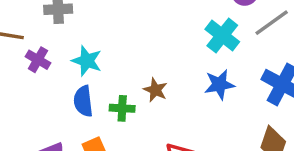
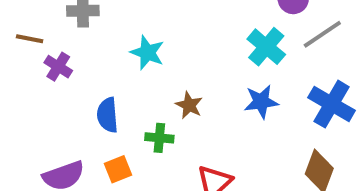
cyan star: (87, 61) -> (147, 53), moved
green cross: (122, 108) -> (159, 138), moved

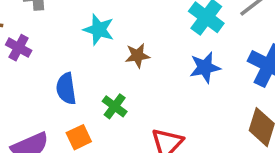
brown star: (189, 105) -> (137, 55), moved, turned -30
green cross: (159, 138) -> (115, 106), turned 35

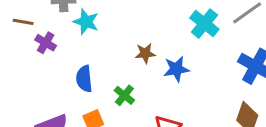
cyan star: (99, 30) -> (86, 22), moved
blue star: (205, 67) -> (176, 69), moved

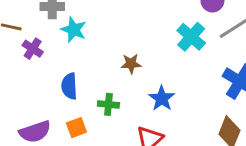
blue star: (176, 69) -> (162, 98), moved, turned -30
green cross: (124, 95) -> (108, 104), turned -36

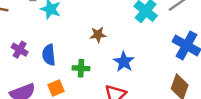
purple cross: (33, 49) -> (20, 50), moved

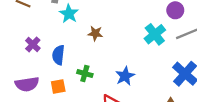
brown star: (98, 35) -> (95, 33), moved

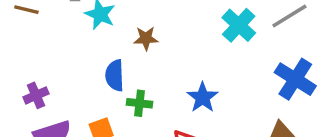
purple cross: (33, 44) -> (36, 95), moved, turned 32
blue semicircle: (58, 55) -> (115, 75), moved

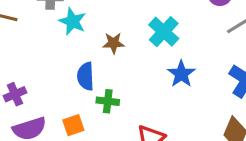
cyan cross: (239, 25) -> (164, 32), moved
blue star: (203, 97) -> (181, 74), moved

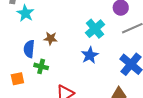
cyan cross: (164, 32) -> (95, 29), moved
brown star: (114, 43) -> (51, 38), moved

